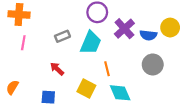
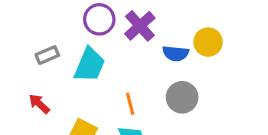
purple cross: (124, 29) -> (140, 26), moved
orange line: (107, 69) -> (130, 104), moved

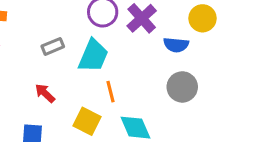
yellow circle: (208, 42) -> (203, 18), moved
orange line: (130, 104) -> (110, 92), moved

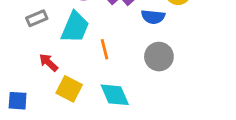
orange line: (110, 92) -> (104, 49), moved
red arrow: (45, 93) -> (49, 62), moved

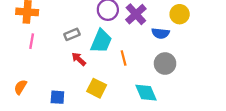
red arrow: (49, 62) -> (79, 59), moved
cyan diamond: (115, 95) -> (146, 93), moved

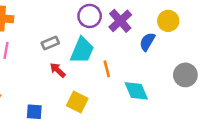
blue semicircle: (161, 33) -> (147, 42), turned 114
gray circle: (165, 64) -> (185, 75), moved
cyan diamond: (146, 93) -> (136, 91), moved

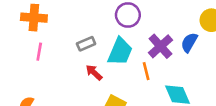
purple cross: (120, 21) -> (160, 46), moved

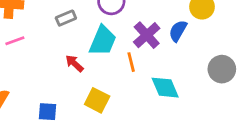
gray rectangle: (86, 44) -> (66, 18), moved
pink line: (39, 52) -> (15, 41), turned 60

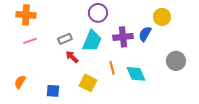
gray rectangle: (66, 18) -> (65, 39), moved
purple cross: (147, 35) -> (123, 37), turned 36
orange line: (131, 62) -> (112, 68), moved

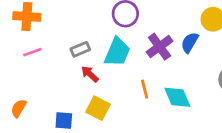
purple cross: (123, 37) -> (160, 47), turned -30
yellow square: (88, 83) -> (98, 108), moved

